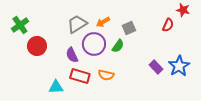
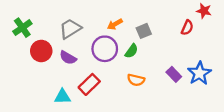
gray trapezoid: (77, 24) -> (70, 29), moved
purple semicircle: (72, 55) -> (68, 58), moved, turned -35
orange semicircle: (106, 75) -> (136, 80), moved
red rectangle: (80, 76) -> (89, 84), turned -60

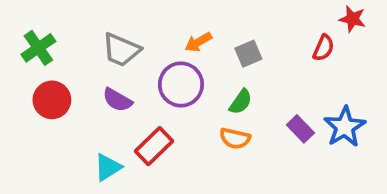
gray trapezoid: (70, 29) -> (121, 50), turned -125
red circle: (41, 51) -> (52, 100), moved
green semicircle: (131, 51) -> (241, 102), moved
cyan triangle: (62, 97) -> (108, 167), turned -30

